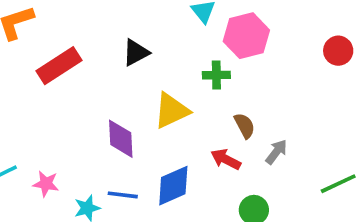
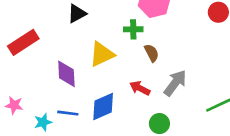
red rectangle: (59, 66) -> (23, 42), moved
brown semicircle: (245, 126) -> (152, 53), moved
gray arrow: (276, 152) -> (175, 83), size x1.5

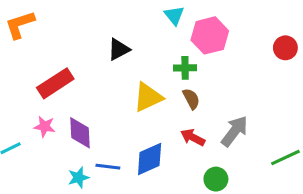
brown semicircle: (152, 53) -> (191, 99), moved
purple diamond: (66, 74) -> (80, 133), moved
pink star: (14, 105) -> (45, 127), moved

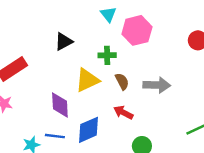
green cross: (185, 68) -> (107, 55), moved
gray arrow: (234, 131) -> (157, 85), moved, turned 55
purple diamond: (80, 133) -> (60, 105), moved

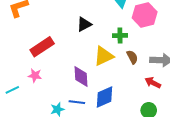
red arrow: (123, 112) -> (153, 83), moved

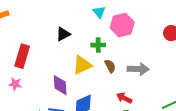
red rectangle: (42, 47) -> (22, 56), turned -40
red arrow: (153, 83) -> (124, 98), moved

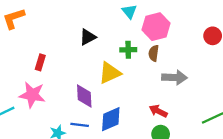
red rectangle: (22, 56) -> (40, 62), size x0.6
brown semicircle: (110, 66) -> (154, 53), moved, turned -144
pink star: (15, 84) -> (32, 95), size x1.6

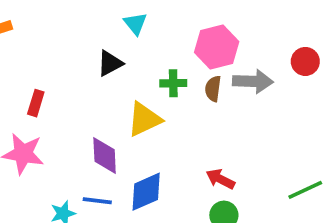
cyan triangle: (129, 12) -> (135, 24), moved
gray arrow: (174, 77) -> (253, 81), moved

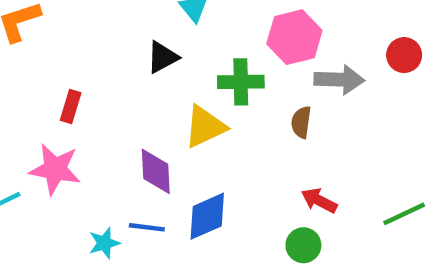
green cross: (173, 83) -> (241, 82), size x1.4
brown semicircle: (213, 89) -> (301, 122), moved
red arrow: (220, 179) -> (319, 200), moved

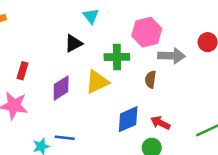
purple diamond: (156, 171) -> (61, 88), moved, turned 60
blue diamond: (207, 216) -> (128, 119), moved

